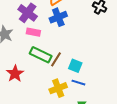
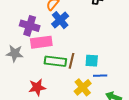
pink rectangle: (33, 32) -> (41, 42), size x1.5
red star: (15, 74) -> (37, 87), turned -30

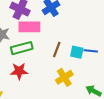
green rectangle: (55, 61) -> (22, 48), moved, turned -30
blue line: (100, 76) -> (91, 51), moved

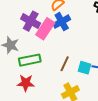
pink rectangle: (29, 27) -> (45, 29), moved, turned -60

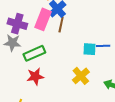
purple cross: (31, 21) -> (17, 24), moved
brown line: (65, 64) -> (61, 24), moved

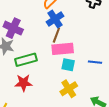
pink rectangle: (43, 19) -> (63, 49), moved, turned 55
cyan square: (89, 49) -> (68, 65), moved

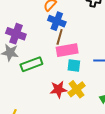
blue cross: (55, 19) -> (57, 21), turned -30
red star: (24, 83) -> (58, 89), moved

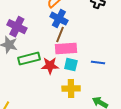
red star: (58, 89) -> (50, 66), moved
yellow cross: (77, 89) -> (71, 89), turned 30

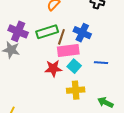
blue cross: (59, 19) -> (82, 33), moved
green rectangle: (29, 59) -> (47, 32), moved
cyan square: (71, 65) -> (74, 66), turned 32

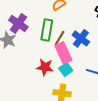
green rectangle: (47, 32) -> (47, 30), turned -75
pink rectangle: (68, 51) -> (63, 53), turned 60

